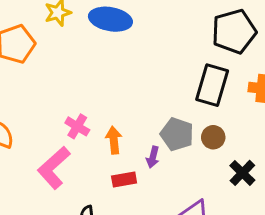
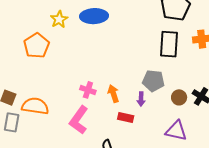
brown circle: (213, 137) -> (179, 97), moved
red rectangle: (124, 180) -> (126, 118), turned 35

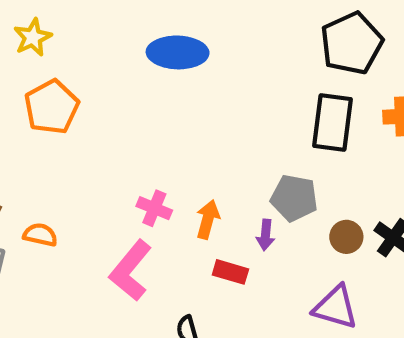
yellow star: (59, 19) -> (33, 37), moved
orange arrow: (113, 94) -> (208, 219), turned 30
orange semicircle: (35, 106) -> (40, 235), size x0.6

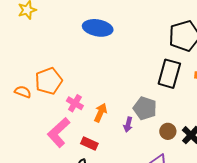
orange pentagon: (52, 107) -> (49, 81), moved
orange semicircle: (40, 235) -> (23, 92), moved
red rectangle: (230, 272) -> (89, 143), moved

